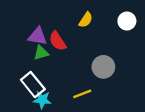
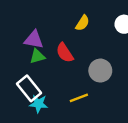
red semicircle: (58, 41) -> (65, 53), moved

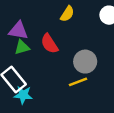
yellow line: (79, 98) -> (78, 82), moved

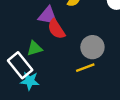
purple triangle: (18, 31) -> (48, 16), moved
green triangle: (22, 47) -> (35, 48), moved

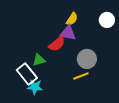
purple triangle: (48, 16) -> (68, 33), moved
red semicircle: (56, 29) -> (57, 44), turned -96

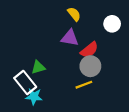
yellow semicircle: (72, 19) -> (74, 14), moved, turned -72
red semicircle: (57, 44) -> (89, 50), moved

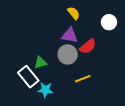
gray circle: (90, 66) -> (68, 54), moved
cyan star: (34, 97) -> (45, 90), moved

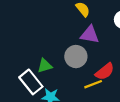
purple triangle: (70, 35) -> (90, 35), moved
red semicircle: (88, 46) -> (105, 72), moved

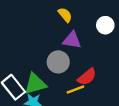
green triangle: (45, 66) -> (35, 84), moved, size x1.5

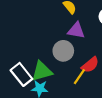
yellow line: (75, 89) -> (79, 77), turned -35

